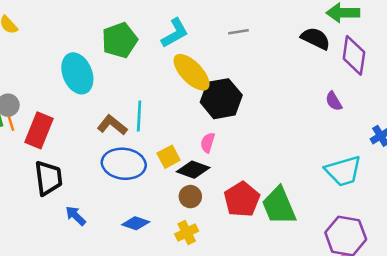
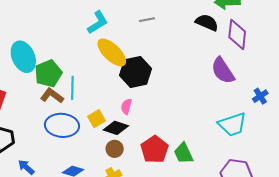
green pentagon: (120, 40) -> (48, 73), moved
purple semicircle: (334, 101) -> (223, 71), size x1.8
green trapezoid: (279, 206) -> (183, 153), size x0.7

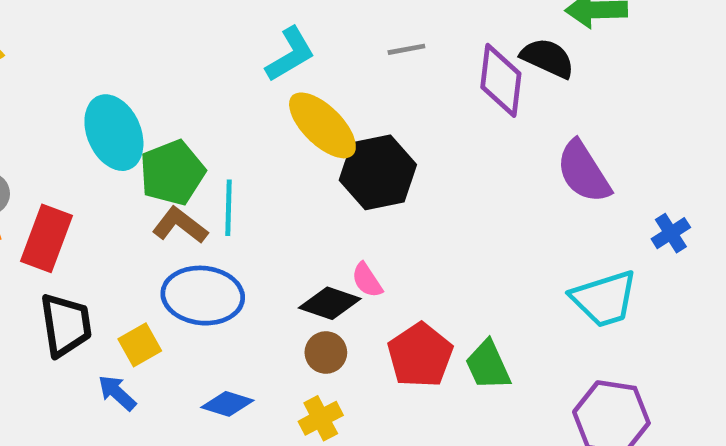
purple diamond: (237, 34) -> (501, 80), moved
pink semicircle: (126, 106) -> (367, 280), moved, turned -49
yellow square: (96, 119) -> (140, 345), moved

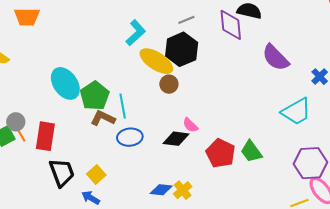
black hexagon: (378, 172) -> (182, 49), moved
blue ellipse: (203, 296) -> (130, 137), moved, size x0.7
brown circle: (326, 353) -> (169, 84), moved
blue diamond: (227, 404) -> (161, 190), moved

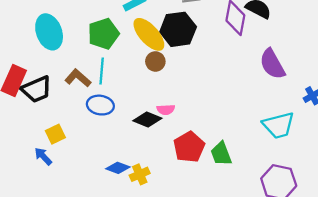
green pentagon: (95, 96) -> (103, 34), moved
pink semicircle: (190, 125) -> (166, 110), turned -63
black trapezoid: (62, 173) -> (37, 89), moved, turned 72

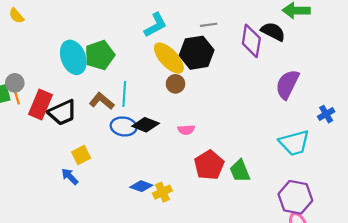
green pentagon: (103, 34) -> (100, 55), moved
purple semicircle: (272, 64) -> (287, 84), turned 56
black diamond: (147, 120) -> (146, 125), moved

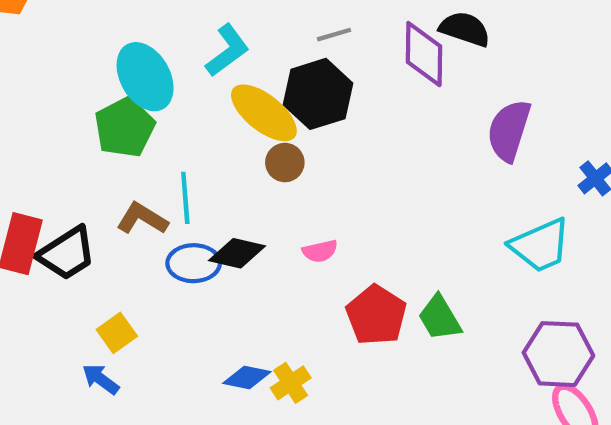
cyan ellipse: (73, 57) -> (145, 77), moved

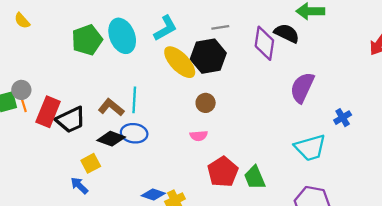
green pentagon: (125, 127) -> (87, 40), moved
brown circle: (285, 163) -> (206, 103), moved
black diamond: (237, 253) -> (111, 139), moved

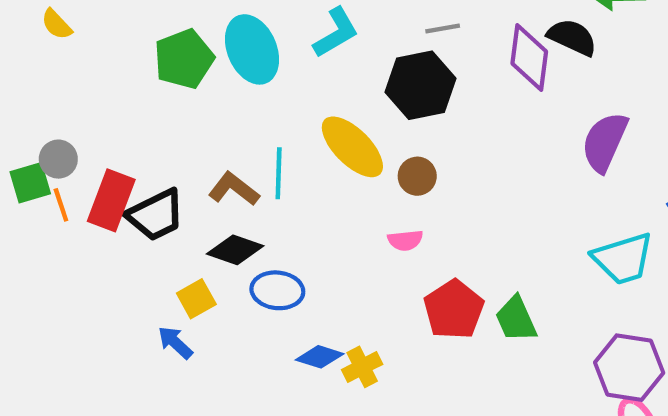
yellow ellipse: (180, 62) -> (352, 147), moved
orange line: (23, 104) -> (61, 205), moved
blue ellipse: (134, 133) -> (277, 290), moved

